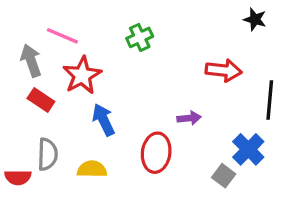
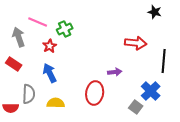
green cross: (140, 37) -> (65, 29), moved
red star: (82, 75) -> (50, 46), size x0.6
red rectangle: (41, 100) -> (14, 64), moved
blue arrow: (103, 120) -> (50, 73), moved

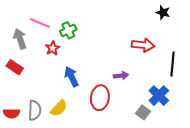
blue arrow: (50, 73) -> (71, 77), moved
gray semicircle: (29, 94) -> (35, 110), moved
yellow semicircle: (56, 103) -> (59, 108), turned 132

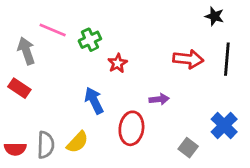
red star: (53, 48) -> (118, 63), moved
black line: (172, 64) -> (227, 59), moved
blue cross: (159, 96) -> (224, 125), moved

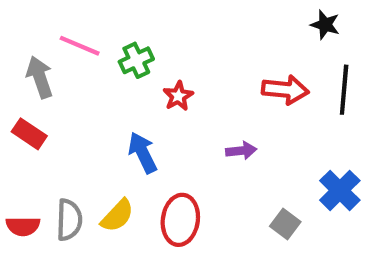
red ellipse: (131, 128) -> (180, 220), moved

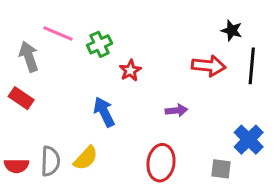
black star: (325, 25) -> (232, 30), moved
red ellipse: (180, 220) -> (161, 163), moved
gray square: (285, 224) -> (221, 169), moved, turned -30

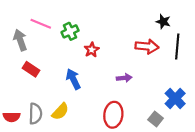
red rectangle: (21, 98) -> (31, 69), moved
gray square: (221, 169) -> (156, 119), turned 32

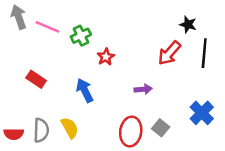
gray arrow: (20, 40) -> (19, 17), moved
red arrow: (147, 47) -> (169, 53), turned 125
yellow semicircle: (60, 111) -> (70, 128), turned -72
gray square: (156, 119) -> (161, 128), moved

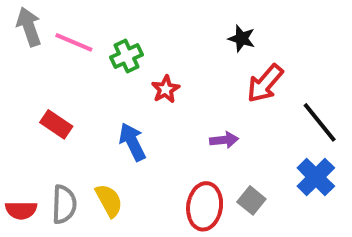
black star: (188, 24) -> (242, 38), moved
black line: (204, 53) -> (320, 122), moved, turned -44

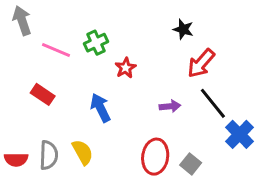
pink line: (74, 42) -> (56, 50), moved
black line: (320, 122) -> (213, 103), moved
gray square: (251, 200) -> (191, 164), moved

